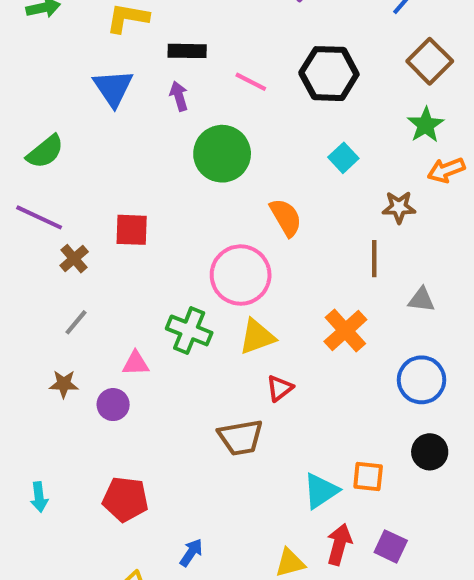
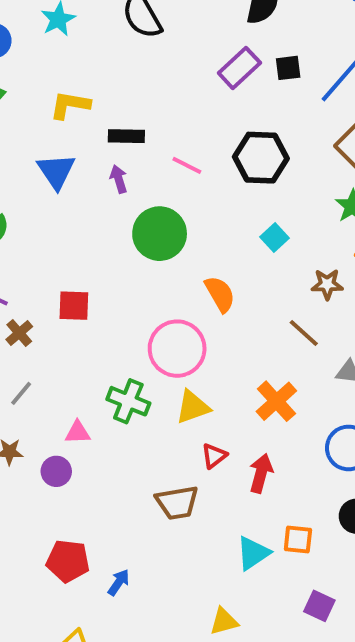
brown line: (374, 259) -> (304, 333), turned -48
red arrow: (339, 544) -> (261, 473), moved
blue arrow: (191, 553) -> (119, 582), moved

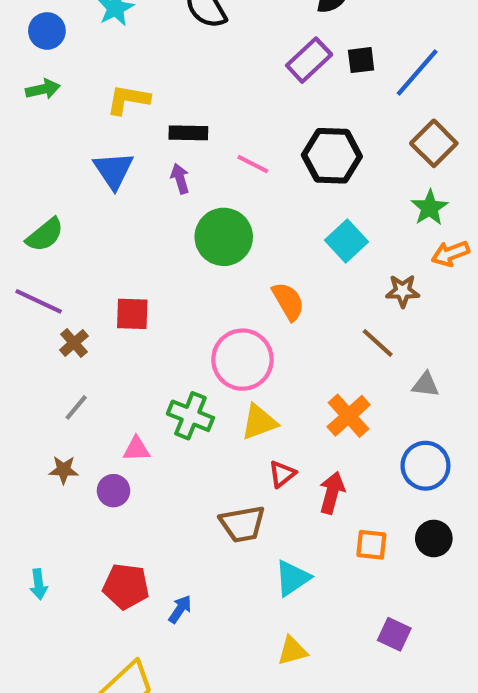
cyan square: (275, 237) -> (346, 241), size x1.4
orange square: (298, 540) -> (371, 545), moved
cyan triangle: (253, 553) -> (292, 578), moved

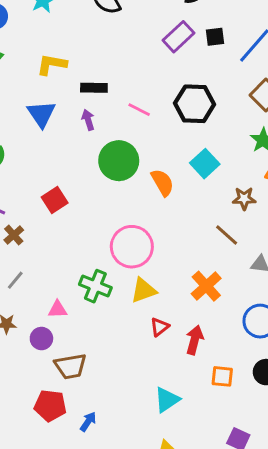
orange semicircle: (288, 301) -> (162, 183), moved
red square: (132, 314) -> (55, 200), moved, turned -35
brown trapezoid: (242, 524) -> (71, 366), moved

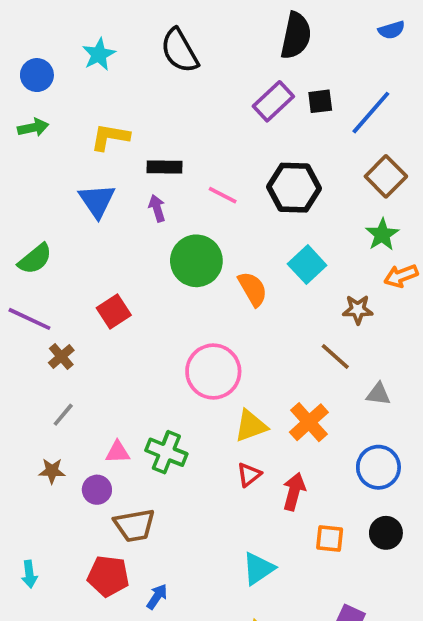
green cross: (95, 286) -> (166, 452), moved
yellow triangle: (144, 290) -> (251, 426), moved

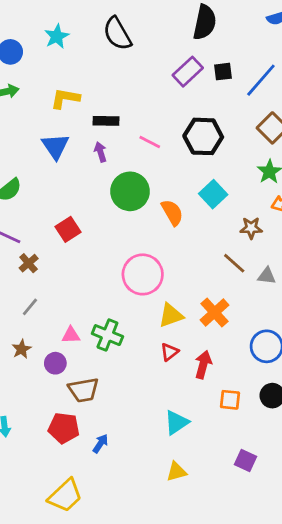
gray triangle: (378, 394) -> (267, 276), moved
brown star: (52, 471) -> (22, 349), turned -30

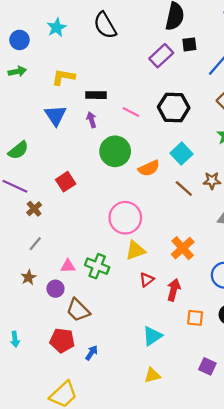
black square: (223, 72) -> (189, 44), moved
orange semicircle: (172, 212) -> (149, 168), turned 95
brown line: (234, 263) -> (184, 188), moved
yellow triangle: (171, 315) -> (135, 250), moved
brown trapezoid: (83, 390) -> (78, 310), turned 55

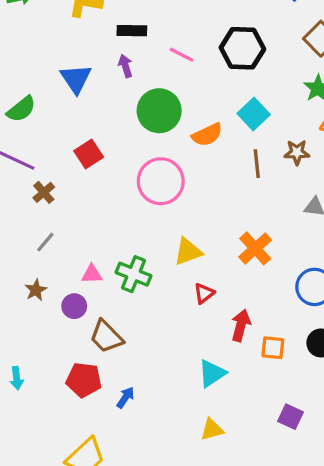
blue triangle: (55, 115) -> (76, 79), moved
brown line: (184, 188) -> (257, 164), turned 42
pink circle: (125, 218) -> (161, 181), moved
red arrow: (174, 290) -> (241, 325), moved

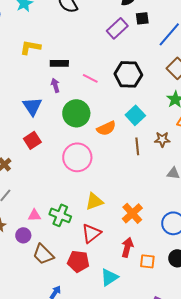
blue triangle: (76, 79) -> (32, 106), moved
orange cross: (255, 248) -> (132, 213), moved
red triangle: (204, 293) -> (91, 233), moved, size x1.5
red pentagon: (84, 380) -> (78, 261), moved

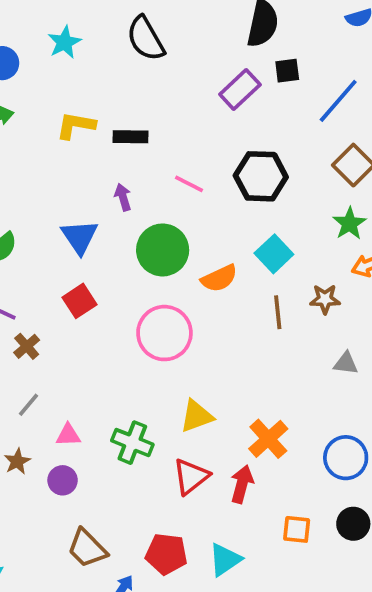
black rectangle: (59, 63) -> (130, 137), moved
pink triangle: (34, 215) -> (68, 435), moved
red arrow: (127, 247) -> (242, 484), moved
brown trapezoid: (43, 254) -> (87, 548), moved
red pentagon: (78, 261) -> (166, 554), moved

